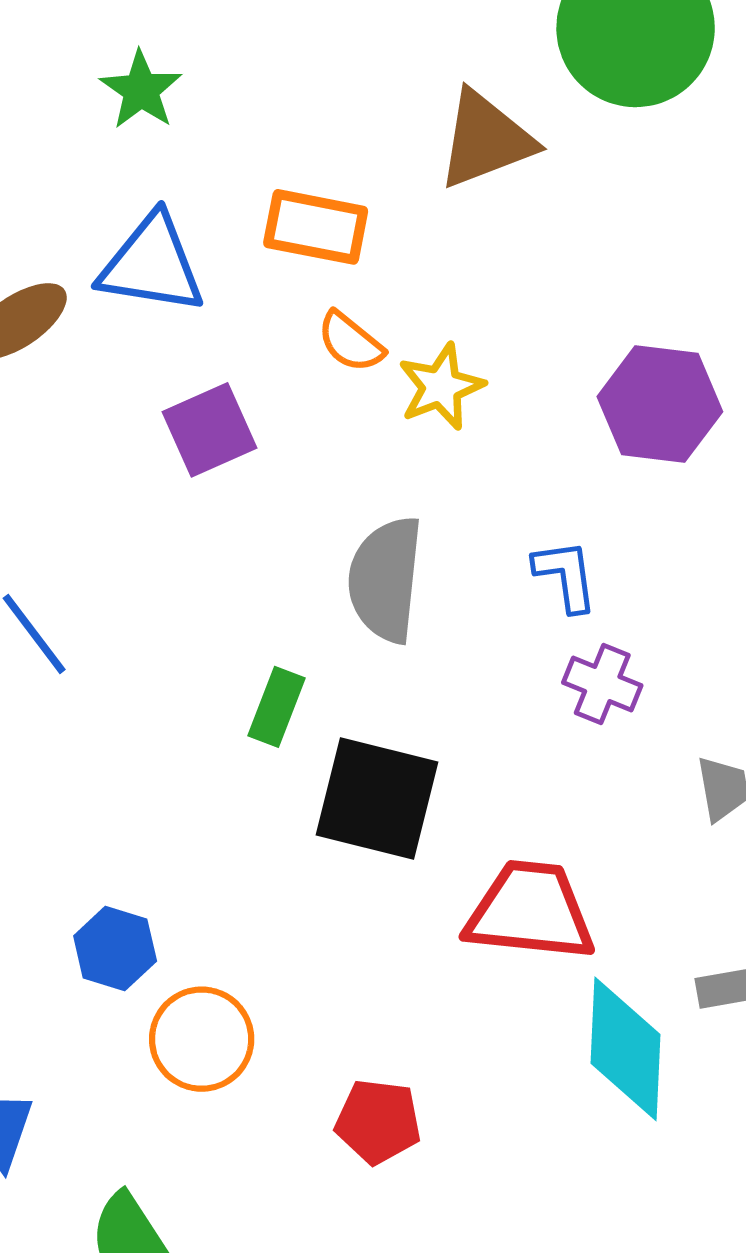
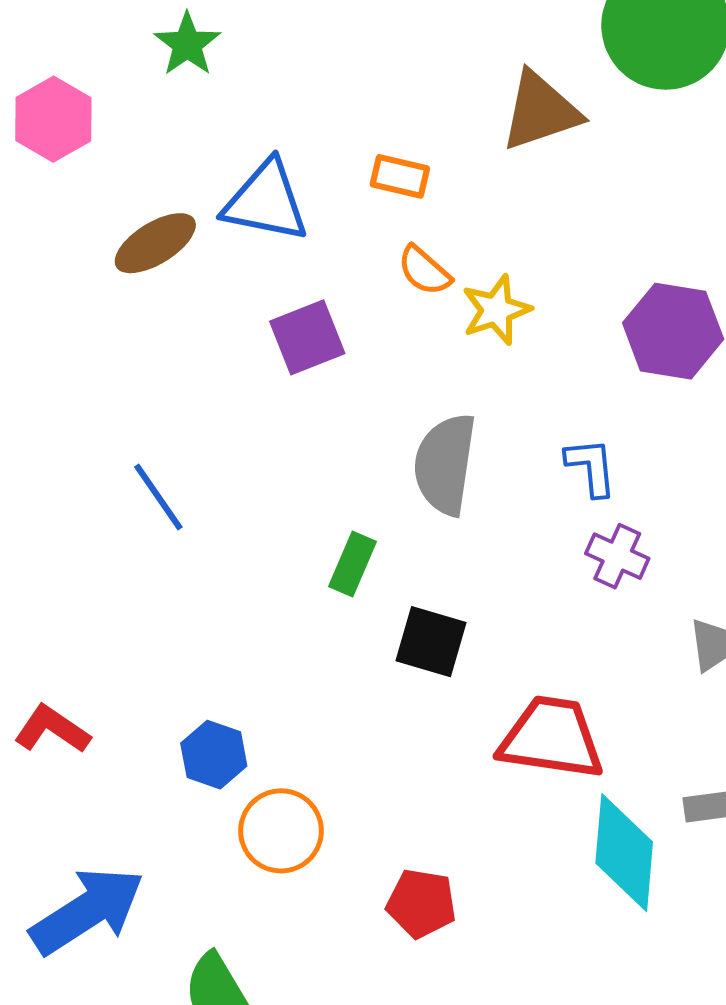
green star: (141, 90) -> (187, 44), moved
orange rectangle: (316, 227) -> (400, 176), size x0.7
black square: (377, 799) -> (431, 642), size x0.7

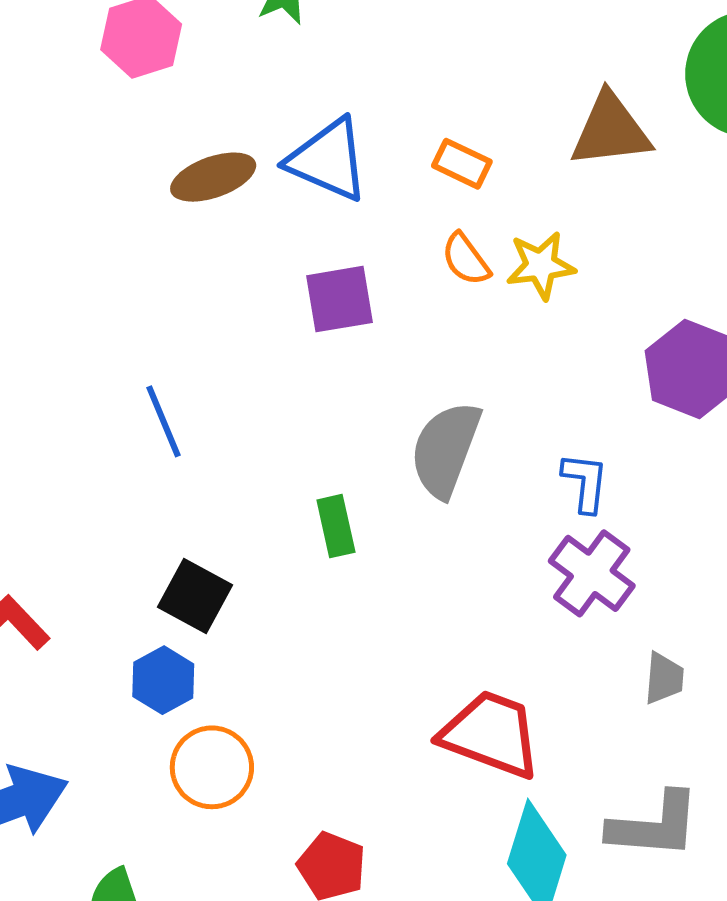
yellow star: (496, 310) -> (541, 265), moved
purple cross: (617, 556) -> (592, 573), size x1.4
green rectangle: (353, 564) -> (336, 526), turned -48
black square: (431, 642) -> (195, 596), moved

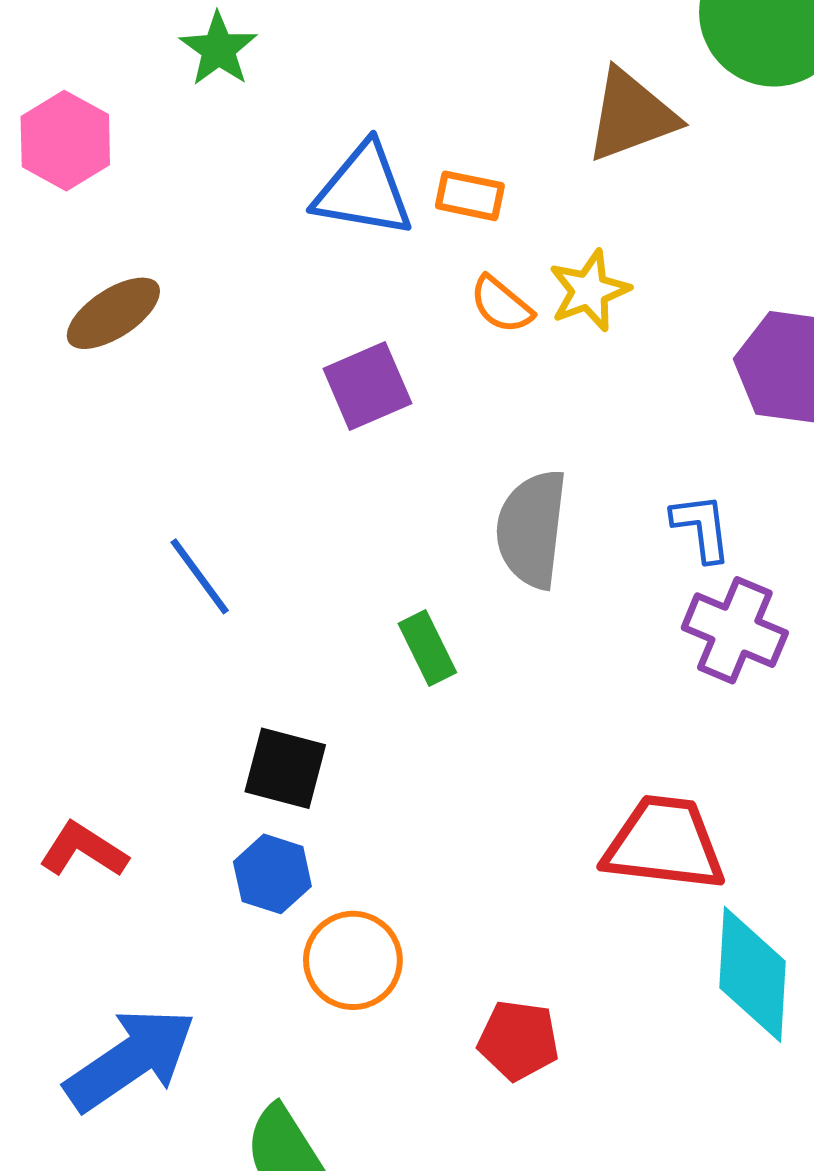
blue triangle: (328, 160) -> (364, 190), moved
brown ellipse: (213, 177) -> (113, 313), moved

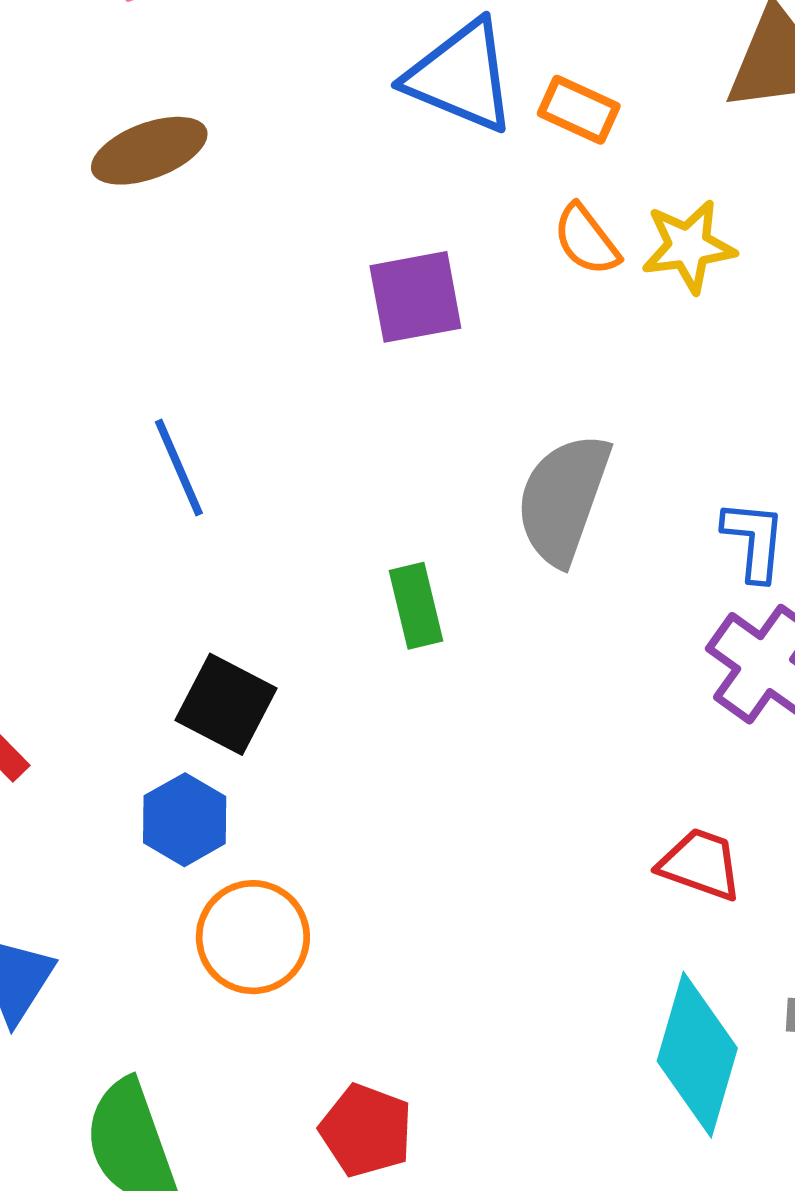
red trapezoid: (664, 844) -> (700, 864), moved, size x0.6
red pentagon: (518, 1040) -> (366, 1130), moved

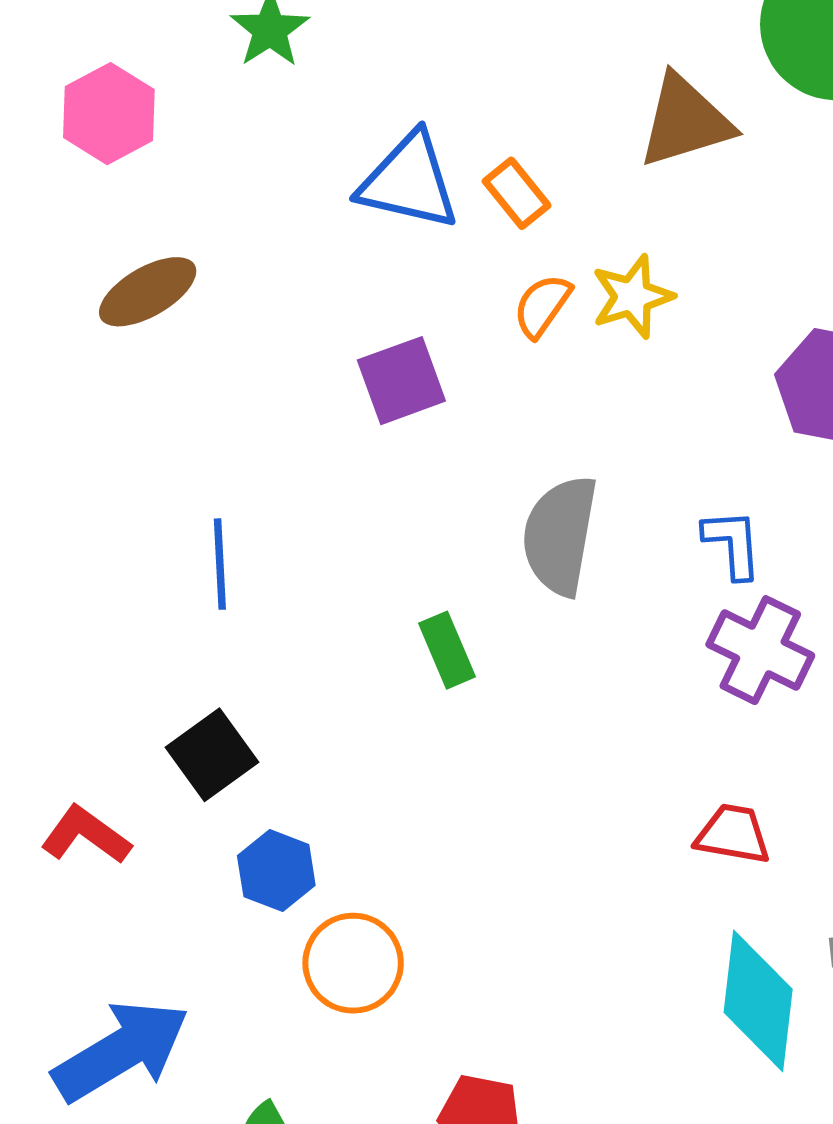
orange rectangle: (579, 110) -> (517, 193), turned 36
orange semicircle: (586, 240) -> (542, 306), turned 82
blue line: (179, 468) -> (220, 564), turned 30
black square: (226, 704) -> (212, 755), moved, turned 36

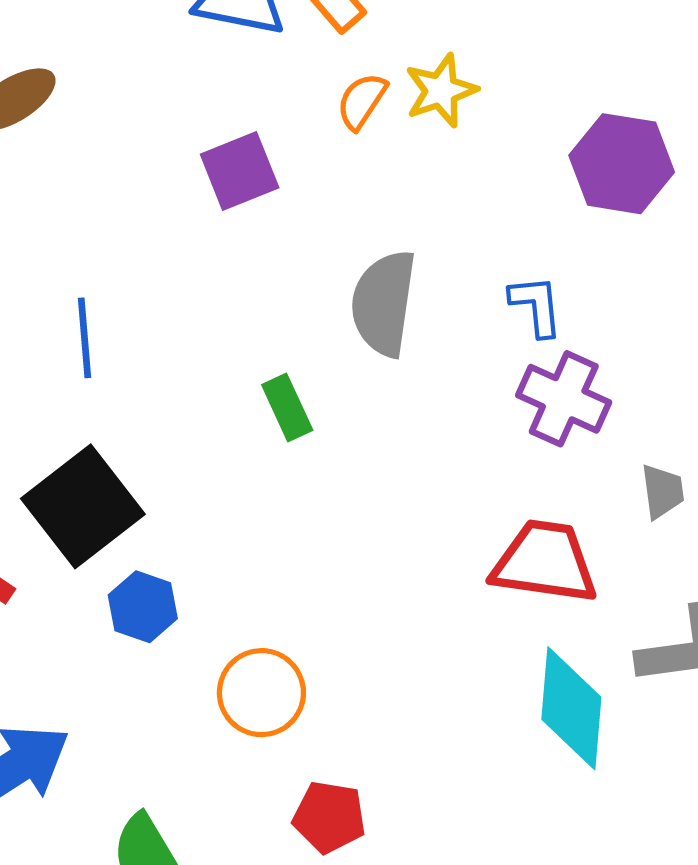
black square: (212, 755) -> (83, 506), size x1.5
red trapezoid: (733, 834) -> (545, 562), size x1.6
orange circle: (353, 963) -> (261, 693), moved

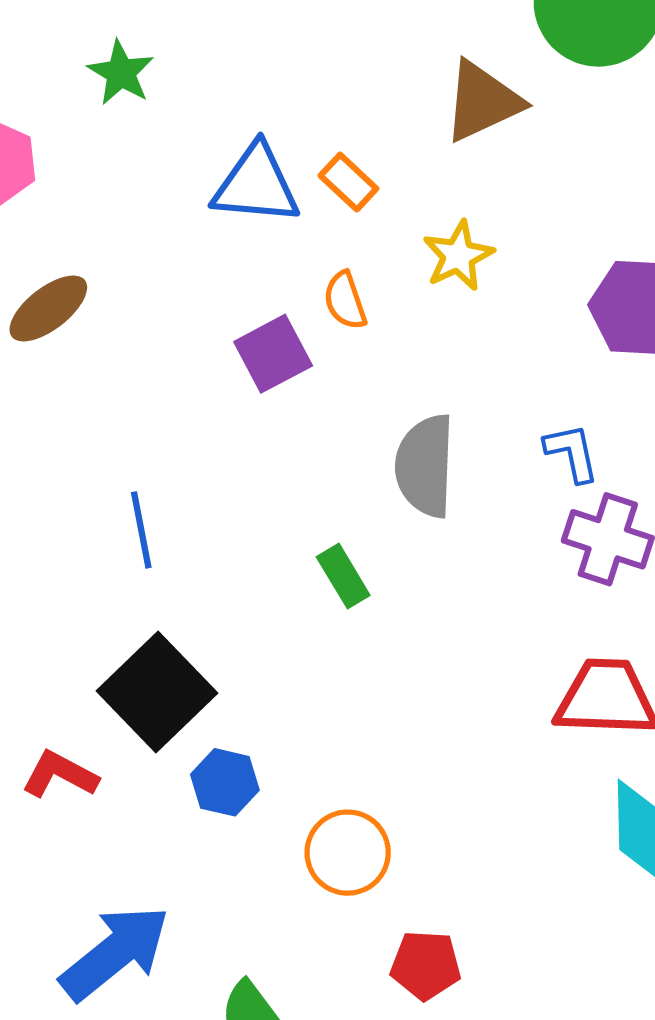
orange semicircle: (362, 101) -> (345, 300), moved, turned -46

